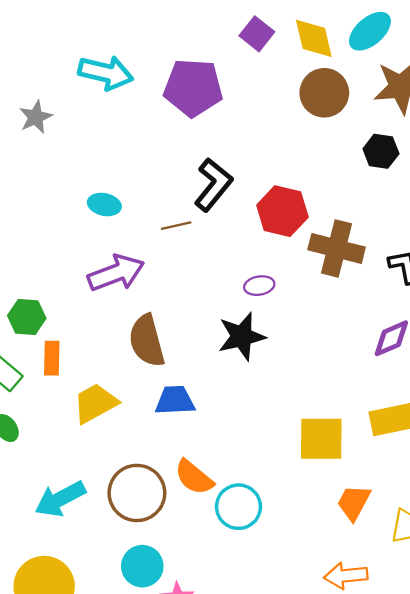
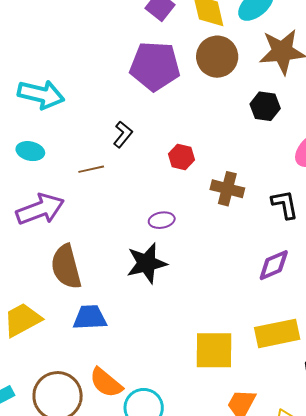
cyan arrow: (106, 73) -> (41, 94), moved
purple pentagon: (193, 88) -> (155, 66), moved
black L-shape: (213, 185) -> (123, 134), size x0.6
red hexagon: (282, 211) -> (181, 157), size x0.6
brown cross: (337, 248) -> (227, 189), size x0.7

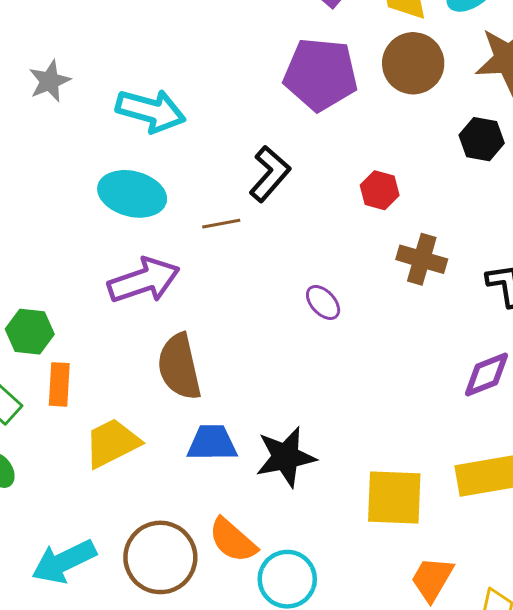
black L-shape: (123, 134) -> (270, 174), size x1.4
cyan ellipse: (30, 151) -> (132, 194), size x1.6
red hexagon: (181, 157) -> (380, 190), moved
purple ellipse: (162, 220) -> (323, 302), turned 55
black star: (147, 263) -> (286, 457), moved

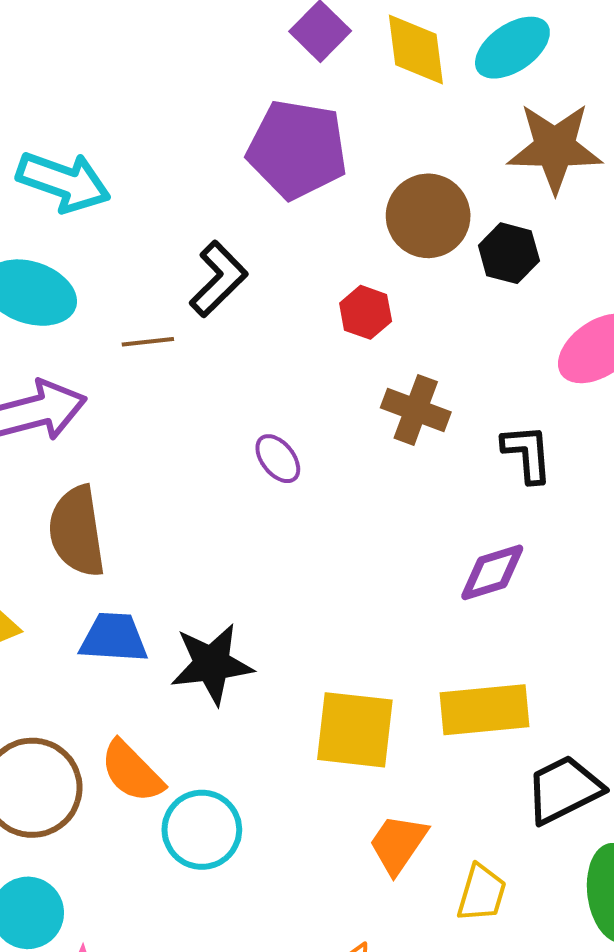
brown circle: (413, 63) -> (428, 216), moved

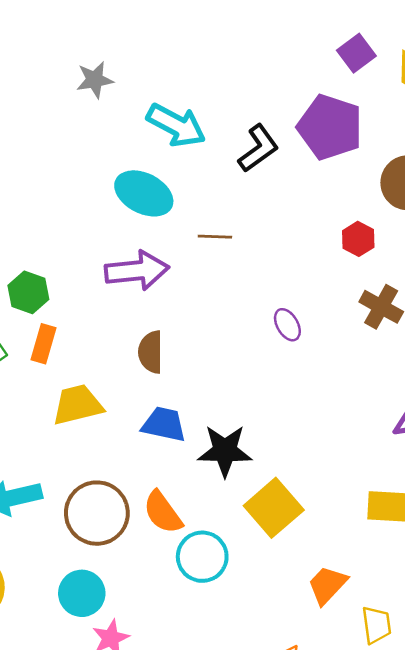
black L-shape: (219, 279) -> (258, 148), moved
brown semicircle: (77, 531) -> (151, 352), size x0.7
yellow square: (355, 730) -> (274, 508), moved, turned 34
yellow trapezoid: (482, 893) -> (376, 625), turned -33

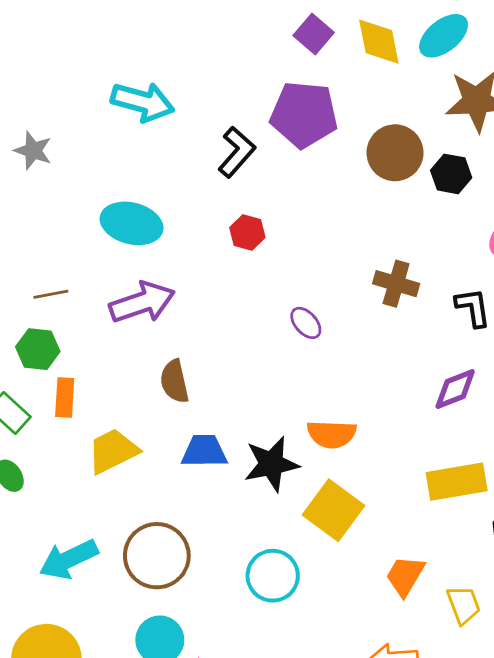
gray star: (95, 80) -> (33, 151), moved, turned -30
cyan arrow: (176, 125) -> (143, 102), moved
brown line: (215, 237) -> (51, 294), moved
red hexagon: (358, 239) -> (247, 233), moved
orange semicircle: (163, 512) -> (332, 434), moved, turned -39

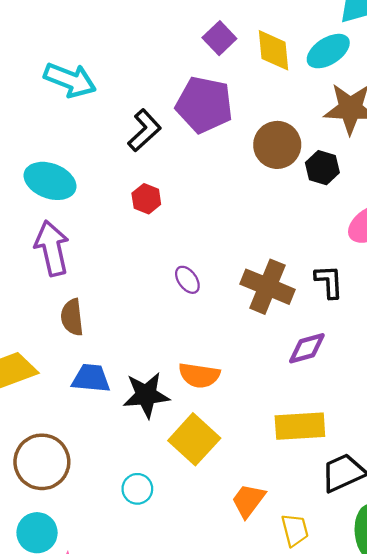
brown cross: (396, 284) -> (267, 287), moved, size x1.4
purple arrow: (142, 302) -> (52, 248), turned -90
cyan circle: (273, 576) -> (137, 489), size x0.7

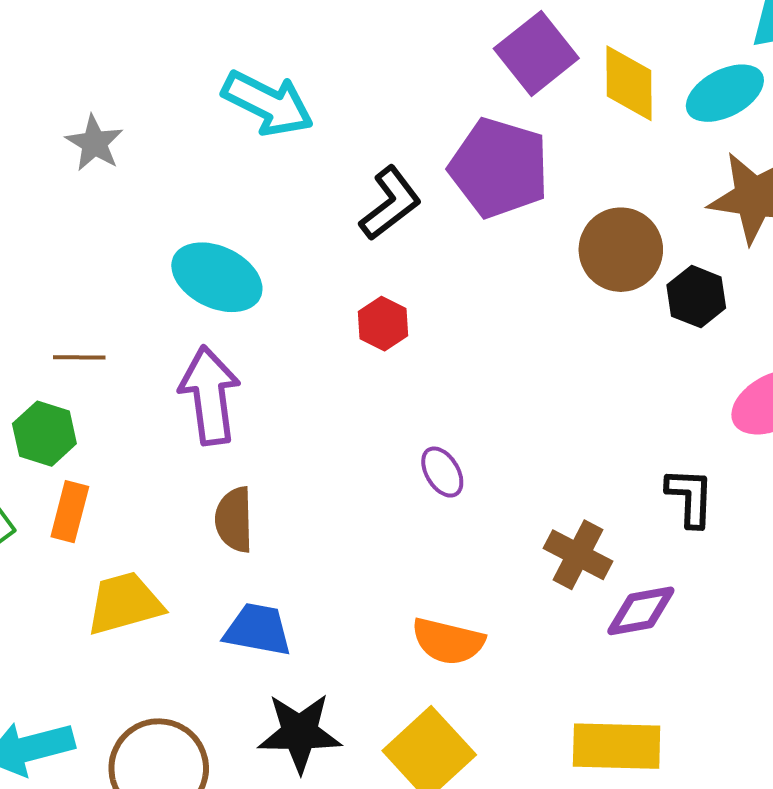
purple square: (219, 38) -> (536, 53), size x1.4
brown cross: (267, 287) -> (578, 555), moved, size x0.7
black star: (146, 395) -> (300, 733), moved

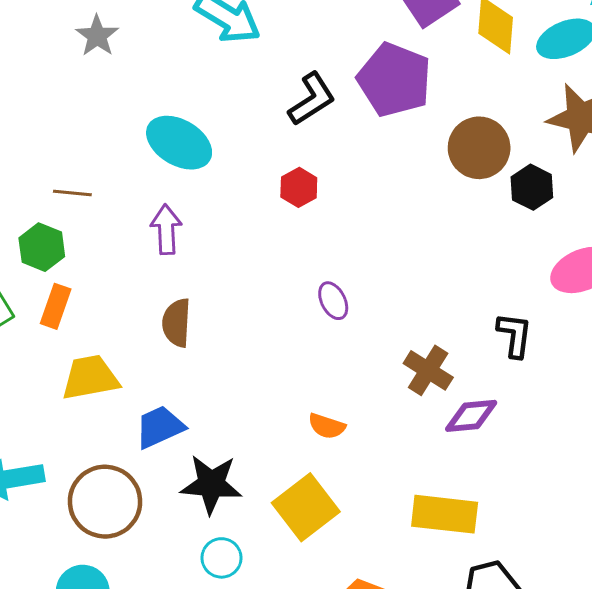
purple arrow: (210, 395) -> (166, 229), size x0.7
blue trapezoid: (258, 630) -> (160, 427), moved, turned -40
orange semicircle: (448, 641) -> (327, 426), size x0.7

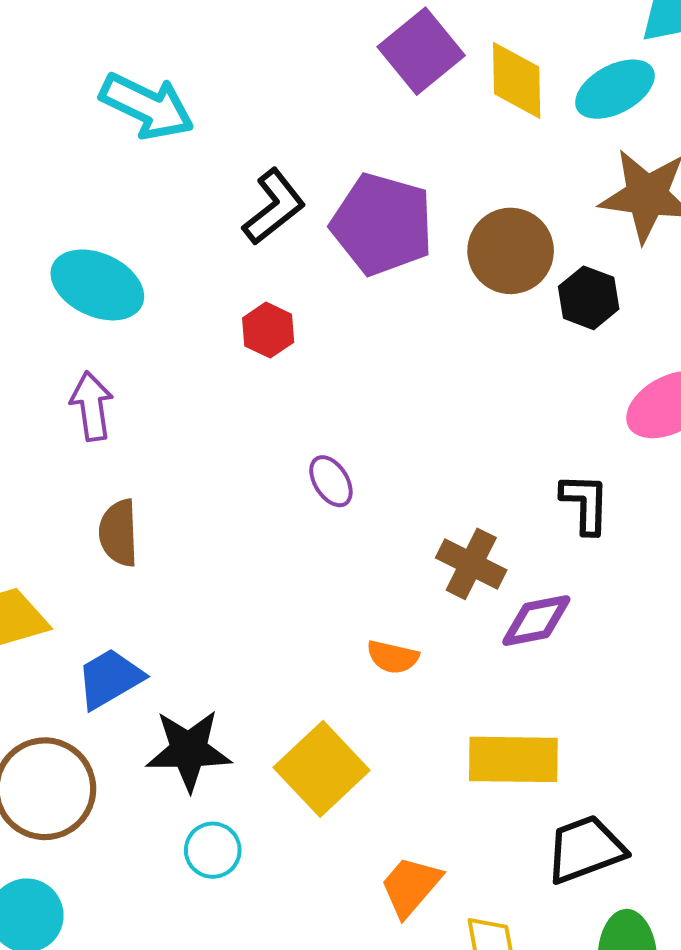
purple pentagon: (394, 80) -> (382, 224), moved
orange semicircle: (327, 426) -> (393, 657), moved

